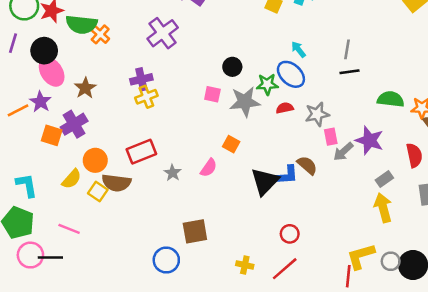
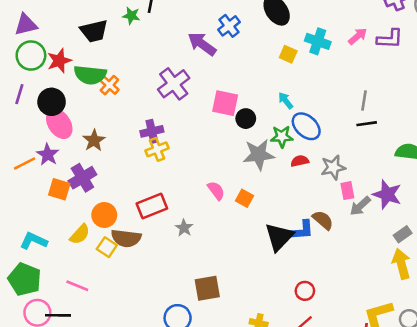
cyan arrow: (298, 49) -> (286, 101), moved
pink square: (212, 94) -> (225, 103), moved, size x1.5
pink semicircle: (209, 168) -> (216, 191), moved, turned -72
cyan L-shape: (27, 185) -> (34, 241), turned -55

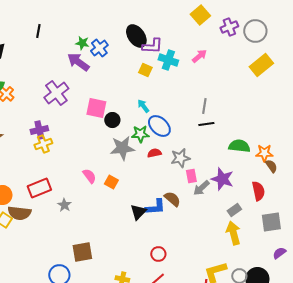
green star: (131, 16) -> (82, 43), moved
purple L-shape: (390, 39) -> (152, 46), moved
black triangle: (279, 237) -> (138, 212), size x0.7

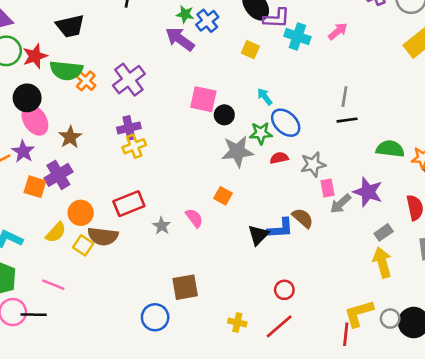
yellow square: (145, 70) -> (250, 50), moved
purple cross: (56, 93) -> (129, 80), moved
pink semicircle: (89, 176) -> (194, 218), moved

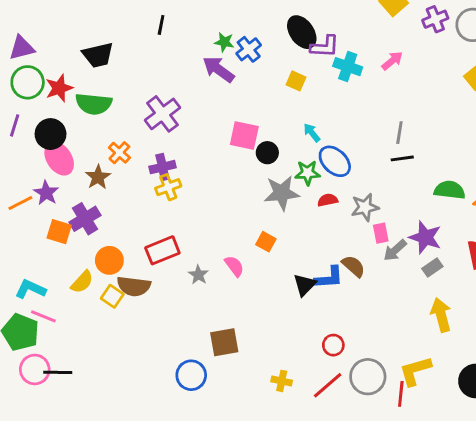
orange cross: (86, 81) -> (119, 153), moved
gray rectangle: (384, 232) -> (432, 268), moved
pink line: (53, 285) -> (43, 316), moved
gray circle: (390, 319) -> (368, 377), moved, size x1.6

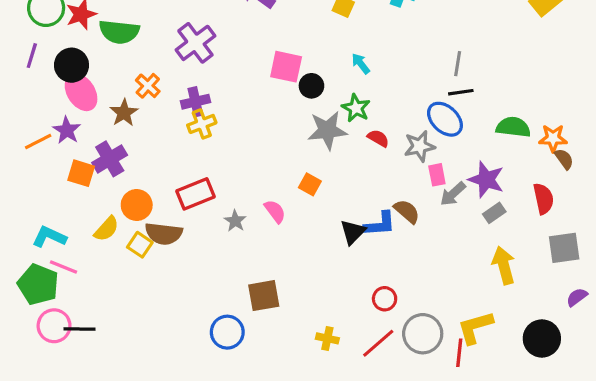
blue ellipse: (335, 161) -> (445, 119), moved
green star: (308, 173) -> (356, 108), turned 30
red semicircle: (328, 200) -> (378, 138), turned 42

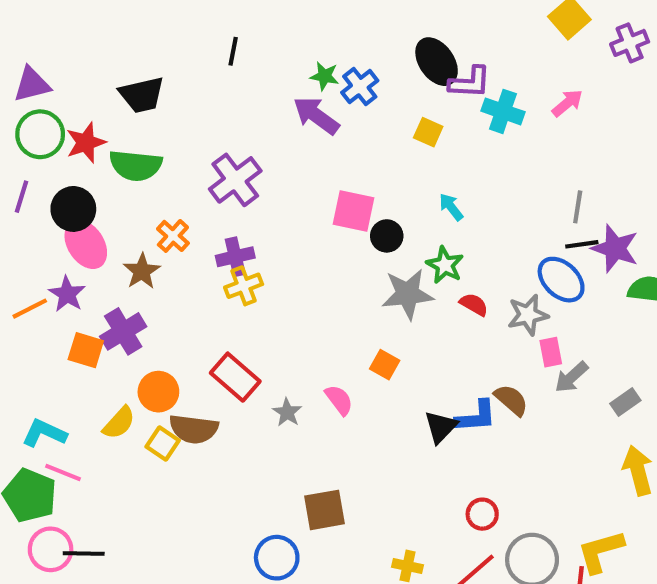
purple star: (486, 180) -> (615, 248), moved
red rectangle: (195, 194) -> (235, 377), turned 63

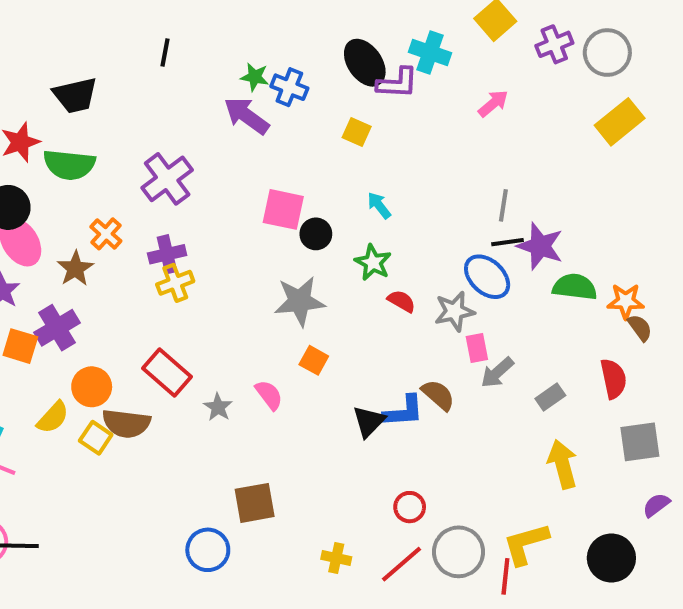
blue cross: (360, 87) -> (289, 87), turned -30
cyan cross: (503, 111) -> (430, 53), moved
gray star: (407, 294) -> (300, 301), moved

